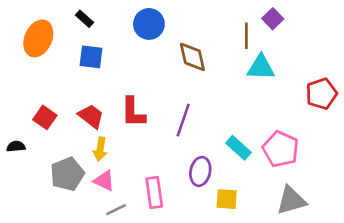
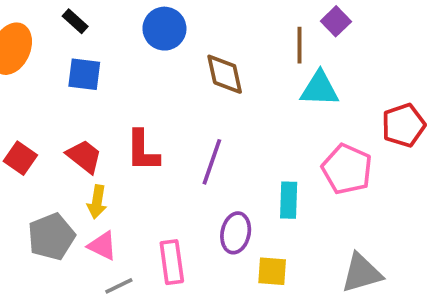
cyan rectangle: (238, 148) -> (289, 200), turned 50
pink pentagon: (281, 149) -> (347, 169), moved

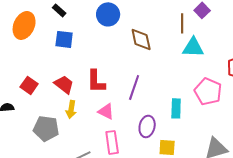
gray pentagon: (51, 237) -> (46, 128), turned 30
pink triangle: (102, 246) -> (106, 111), moved

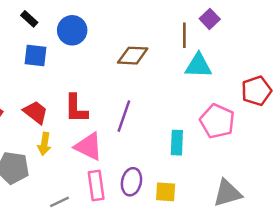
blue circle: (108, 14) -> (72, 30), moved
brown diamond: (141, 39) -> (133, 56), turned -75
pink triangle: (106, 111) -> (89, 146), size x1.4
purple ellipse: (147, 126) -> (131, 182), moved

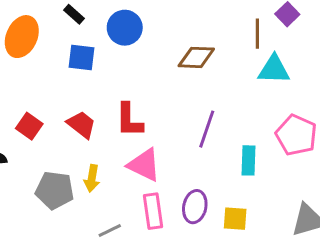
purple line: (124, 116) -> (207, 129), moved
yellow arrow: (44, 144) -> (92, 178), moved

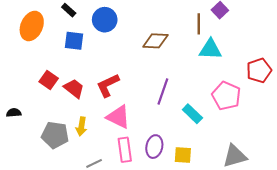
red L-shape: (129, 120) -> (108, 85), turned 65
red square: (29, 126) -> (49, 80), moved
cyan rectangle: (249, 160) -> (192, 114), turned -48

